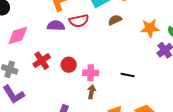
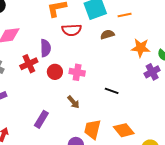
purple semicircle: (56, 26) -> (45, 48), moved, turned 78
pink cross: (91, 73) -> (77, 72), moved
brown arrow: (92, 92) -> (73, 102), turned 120

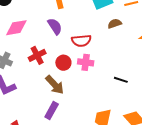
red semicircle: (72, 30) -> (81, 41), moved
purple semicircle: (45, 48) -> (55, 26), moved, turned -30
brown arrow: (73, 102) -> (55, 85), moved, size x1.5

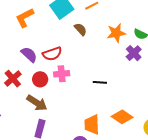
brown semicircle: (115, 24) -> (80, 29), turned 80
purple semicircle: (55, 26) -> (29, 54), moved

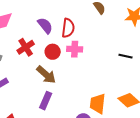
red semicircle: (52, 54) -> (68, 28), turned -72
black line: (100, 82) -> (126, 56), moved

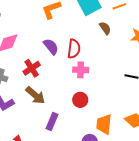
red circle: (53, 52) -> (80, 100), moved
brown arrow: (46, 75) -> (35, 95), moved

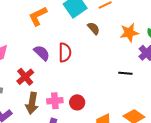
pink cross: (81, 70) -> (55, 101), moved
brown arrow: (35, 95) -> (32, 103), turned 65

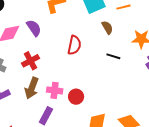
purple semicircle: (42, 53) -> (34, 28), moved
black line: (125, 73) -> (113, 56), moved

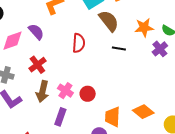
brown semicircle: (107, 27) -> (109, 21), size x1.6
pink cross: (55, 90) -> (65, 91), turned 35

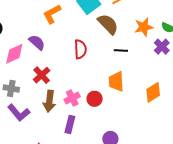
pink cross: (65, 91) -> (72, 98), turned 35
orange diamond: (143, 112) -> (153, 92), moved, turned -65
orange trapezoid: (112, 117) -> (116, 81), moved

